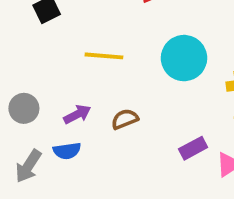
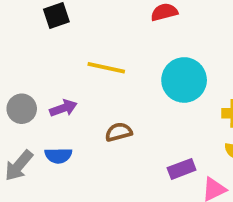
purple arrow: (77, 114) -> (63, 108), moved

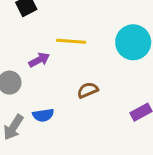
purple arrow: (63, 108) -> (39, 60), moved

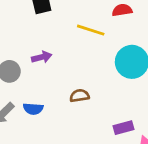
yellow line: (71, 41) -> (91, 30), moved

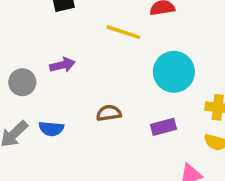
purple rectangle: (124, 128) -> (163, 127), moved

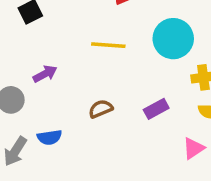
yellow line: (123, 32) -> (108, 45), moved
cyan circle: (174, 72) -> (173, 39), moved

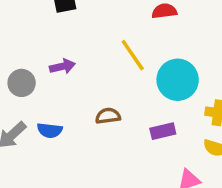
cyan circle: (173, 39) -> (178, 80), moved
yellow line: (108, 45) -> (133, 55), turned 36

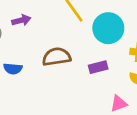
brown semicircle: (108, 116) -> (57, 57), size x1.5

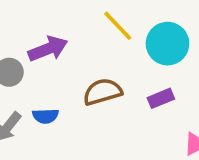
purple arrow: (21, 20) -> (48, 49), size x1.5

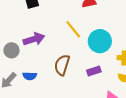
brown semicircle: (102, 92) -> (62, 65), turned -60

